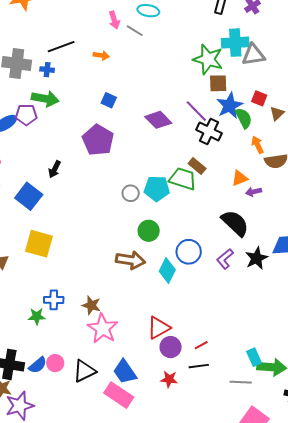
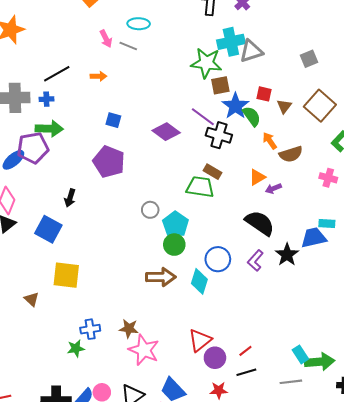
purple pentagon: (26, 115) -> (33, 148), size x1.4
cyan pentagon: (157, 189) -> (175, 224), moved, turned -30

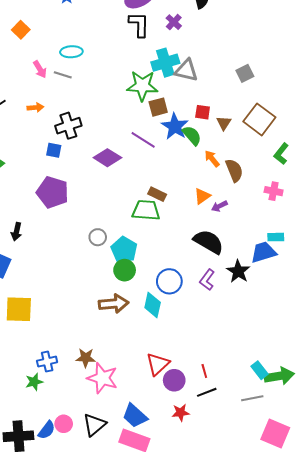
gray triangle: (251, 51) -> (186, 70), turned 35
black cross: (219, 135) -> (68, 126), moved, turned -30
brown semicircle: (291, 154) -> (234, 170), turned -90
red line: (245, 351) -> (204, 371), turned -64

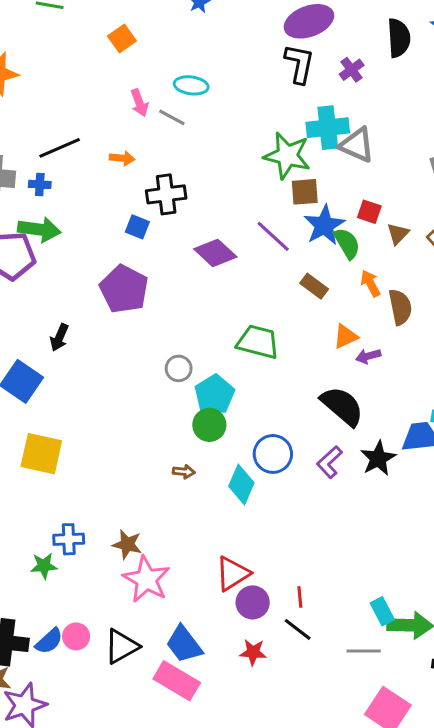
brown rectangle: (157, 194) -> (314, 286), moved
brown arrow: (114, 304) -> (184, 472), size x0.5
black line: (207, 392) -> (298, 629), turned 48

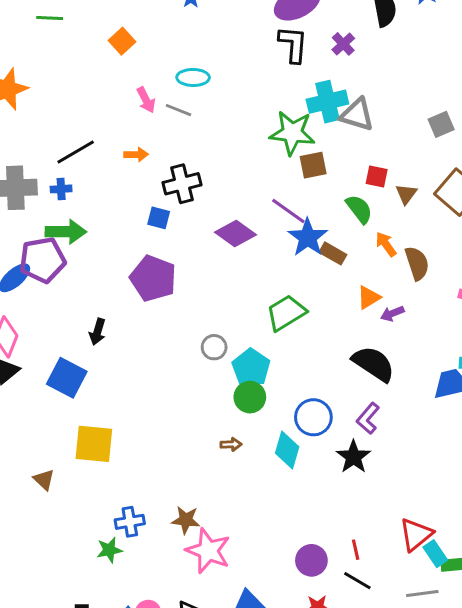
blue star: (324, 225) -> (308, 237), moved
green trapezoid: (258, 342) -> (286, 313), turned -39
black star: (378, 458) -> (353, 457), moved
red triangle: (233, 574) -> (416, 535), moved

